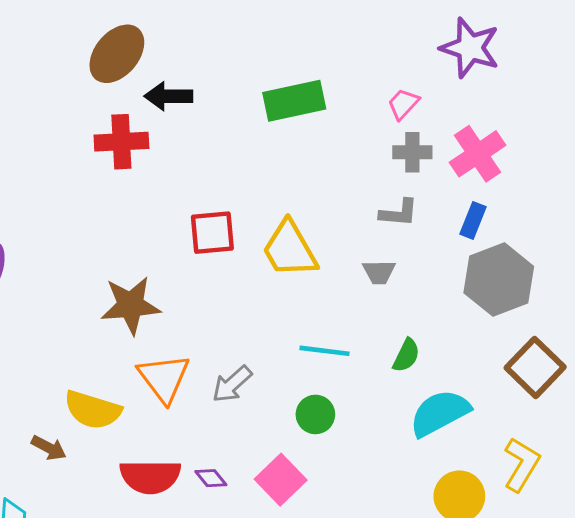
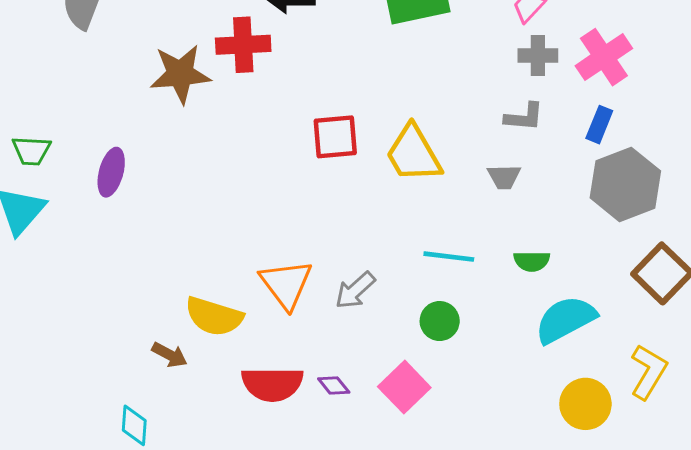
brown star: (131, 305) -> (180, 74), moved
green semicircle: (406, 355) -> (532, 261), turned 64

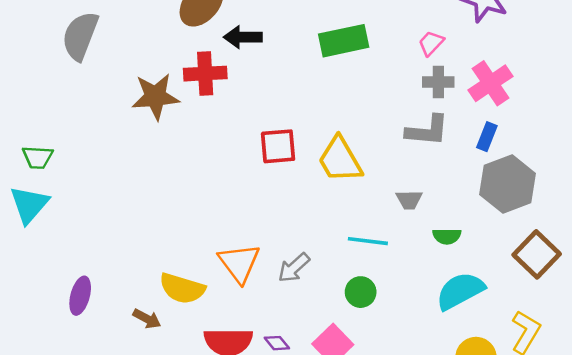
gray L-shape: (524, 117) -> (427, 131), size x1.4
purple ellipse: (111, 172) -> (80, 296), moved
gray trapezoid: (504, 177) -> (409, 200), moved
green semicircle: (532, 261) -> (447, 236), moved

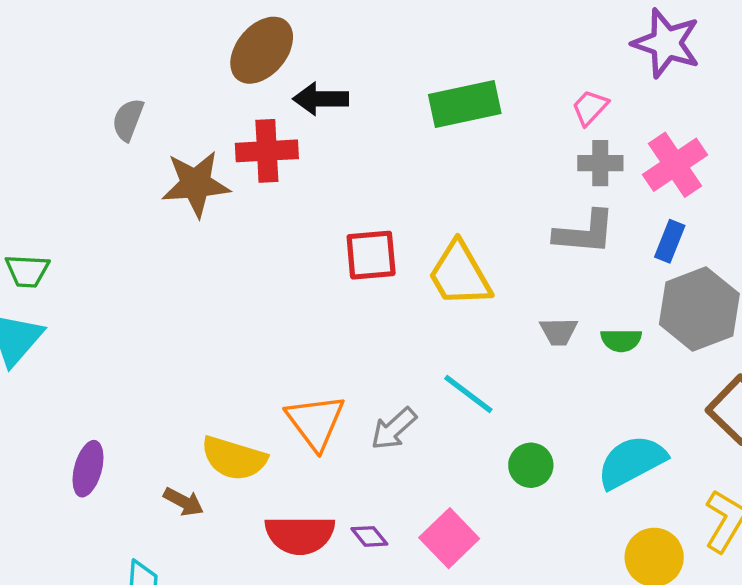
gray semicircle: (80, 36) -> (128, 120), moved, size x0.6
green semicircle: (447, 236) -> (621, 340), moved
cyan line: (368, 241) -> (468, 394), moved, turned 30
green circle: (361, 292) -> (531, 465), moved

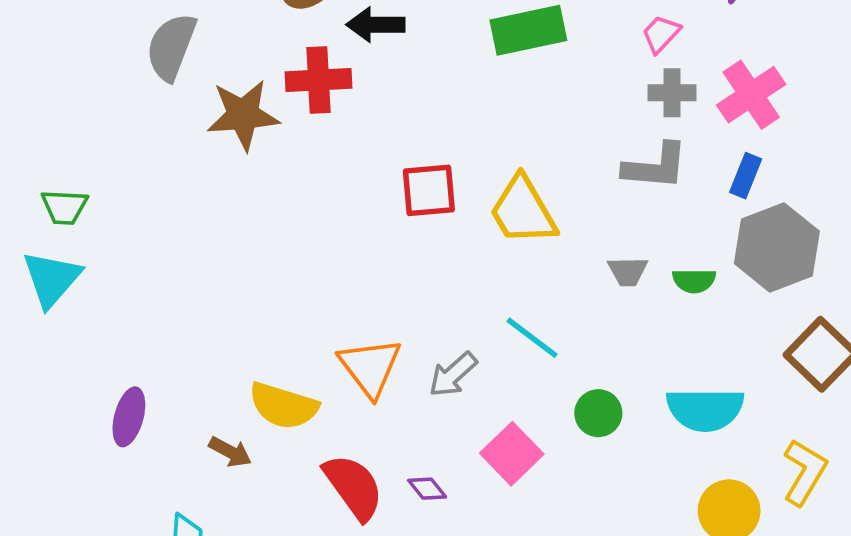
gray semicircle: (128, 120) -> (171, 47), size x1.5
cyan semicircle: (632, 462) -> (705, 409), turned -152
red semicircle: (300, 535) -> (353, 487), turned -126
pink square: (449, 538) -> (512, 454), moved

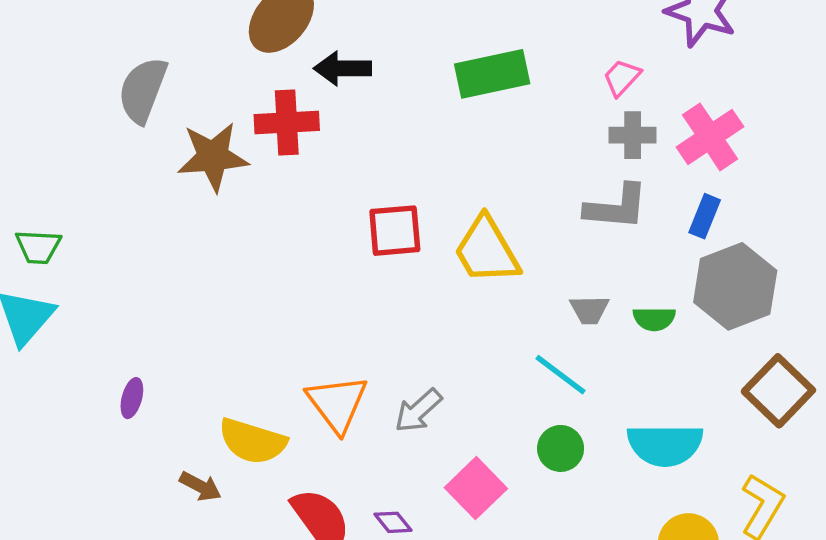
cyan line: (532, 338) -> (561, 375), moved
purple ellipse: (129, 417) -> (132, 398), moved, size x0.7

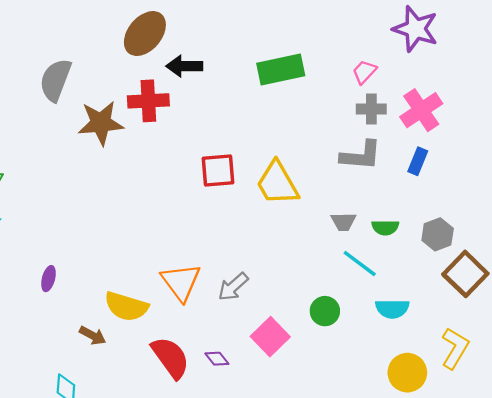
gray hexagon: (735, 286) -> (438, 234), moved, size x0.6
cyan line: (561, 375) -> (360, 263), moved
cyan semicircle: (665, 445) -> (392, 309), size x0.7

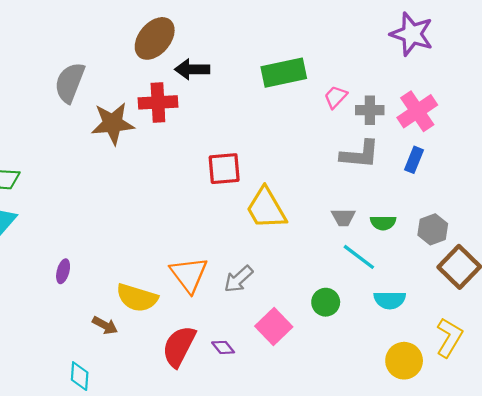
pink trapezoid: (364, 72) -> (336, 97), moved
yellow trapezoid: (277, 183) -> (266, 208), moved
red semicircle: (170, 358) -> (179, 346), turned -117

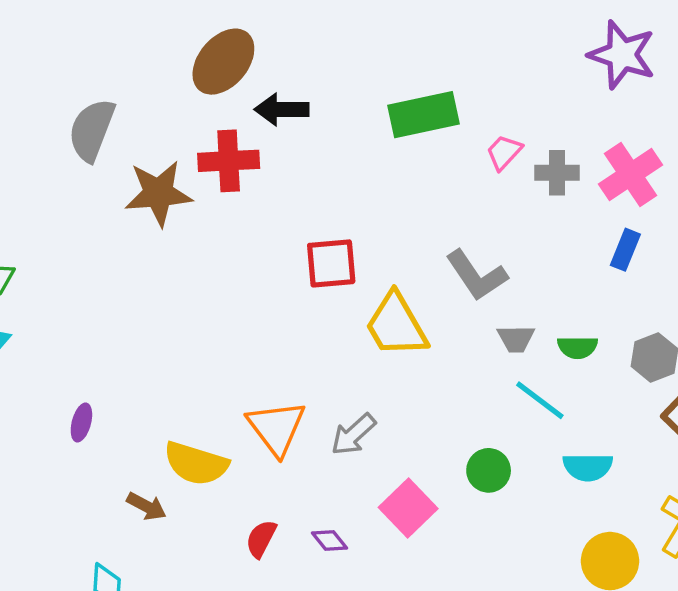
gray L-shape: (360, 154) -> (477, 275), moved, turned 51
red semicircle: (179, 346) -> (261, 539), size x0.6

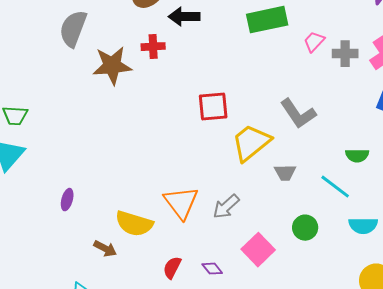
red cross: (229, 161) -> (153, 47), size x0.7
yellow trapezoid: (396, 325) -> (251, 143), turned 81
gray trapezoid: (516, 339) -> (285, 173), moved

